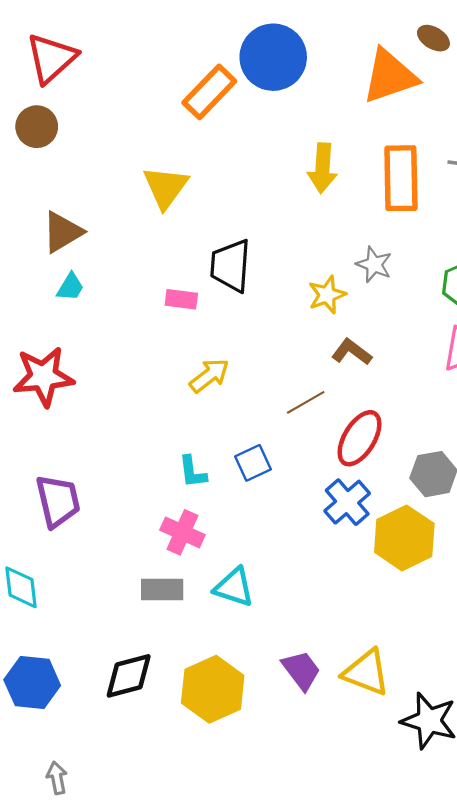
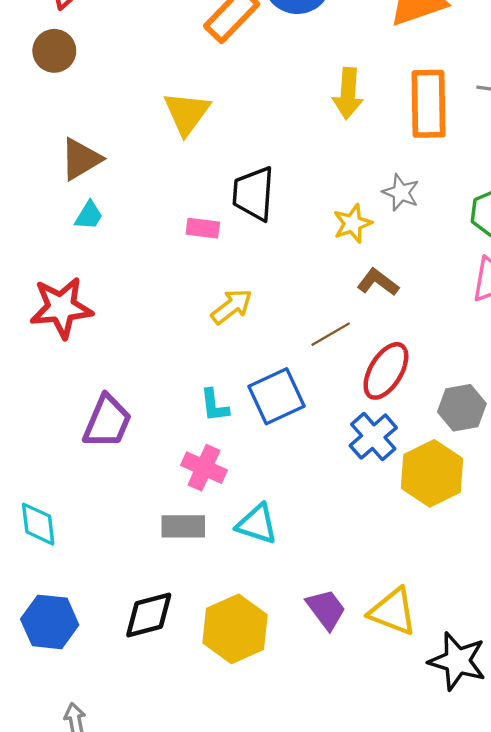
blue square: (253, 463) -> (277, 396), size x1.5
purple trapezoid: (58, 501) -> (107, 422), moved, turned 36

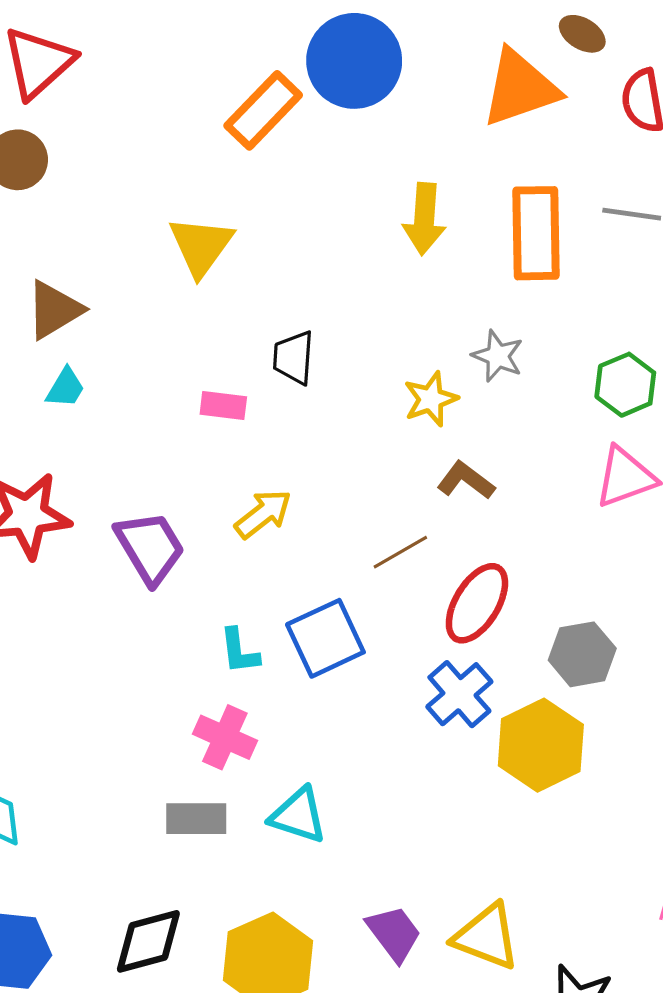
black trapezoid: (254, 194) -> (294, 358), size x0.7
purple trapezoid: (107, 422) -> (150, 547), moved, turned -54

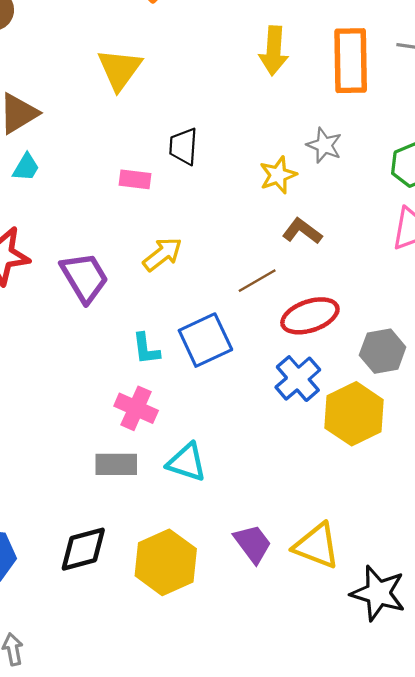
red ellipse: (477, 603) -> (310, 316), turned 40

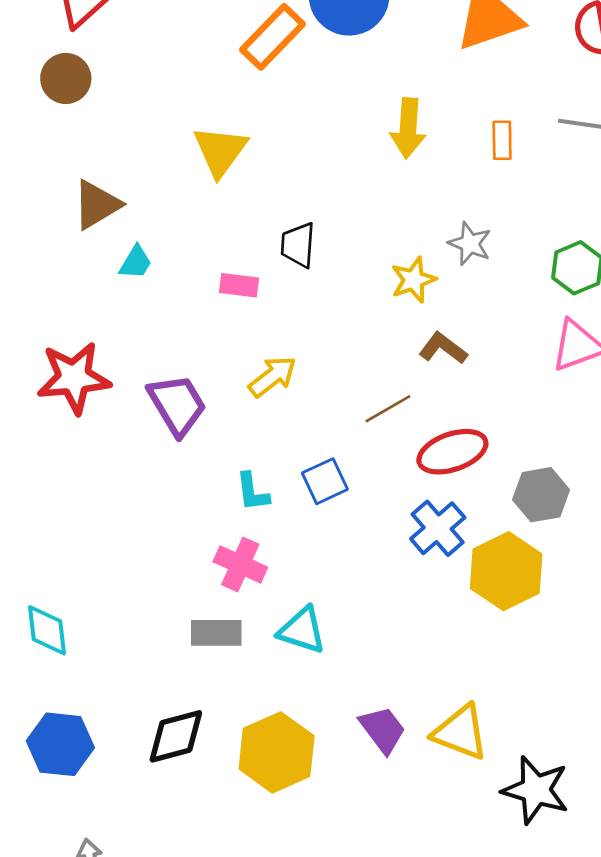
orange rectangle: (351, 61) -> (502, 140), size x0.5
cyan trapezoid: (26, 167) -> (136, 262), moved
blue square: (205, 340) -> (325, 481), size x0.7

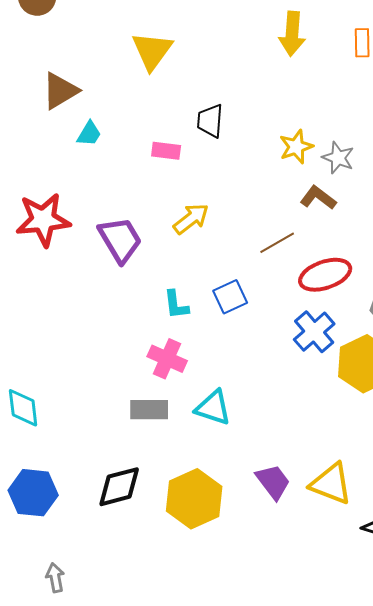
gray star: (470, 244) -> (338, 158), moved

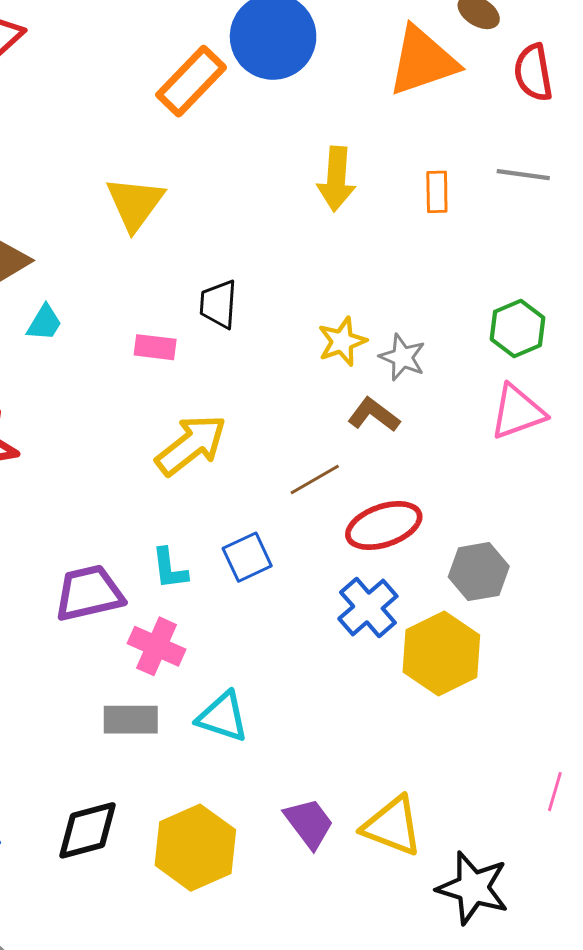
yellow arrow: (191, 219) -> (191, 445), size x1.4
purple trapezoid: (120, 240) -> (89, 593), moved, turned -72

